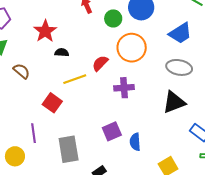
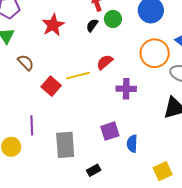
green circle: (113, 18) -> (113, 19), moved
orange circle: (132, 48) -> (155, 53), moved
black semicircle: (62, 52) -> (92, 25), moved, turned -64
red square: (52, 103) -> (51, 86), moved

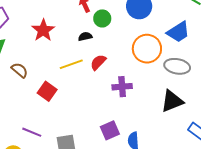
black semicircle: (92, 25) -> (85, 37), moved, turned 48
yellow line: (78, 76) -> (71, 64), moved
purple line: (32, 125) -> (32, 132), turned -60

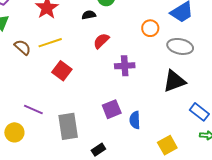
orange circle: (147, 49) -> (150, 28), size x0.6
yellow line: (71, 64) -> (50, 43), moved
red square: (47, 91) -> (62, 71), moved

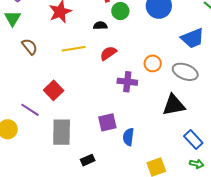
orange circle: (150, 28) -> (153, 63), moved
yellow line: (50, 43) -> (74, 49), moved
red square: (62, 71) -> (54, 90), moved

